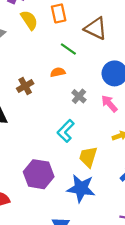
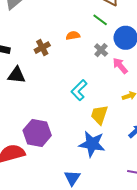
green line: (68, 49) -> (100, 20), moved
gray cross: (79, 96) -> (101, 50), moved
purple hexagon: (39, 174) -> (37, 133), moved

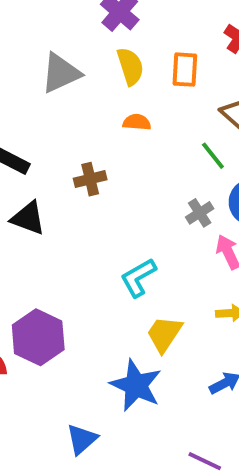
orange semicircle: (73, 36) -> (137, 122), moved

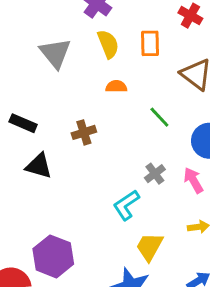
gray triangle: (61, 73) -> (55, 53), turned -40
green line: (213, 156) -> (159, 117), moved
gray cross: (200, 213) -> (155, 174), moved

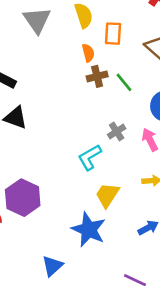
orange rectangle: (150, 43) -> (113, 34), moved
orange semicircle: (116, 86) -> (88, 53), turned 72
brown cross: (84, 132) -> (97, 76), moved

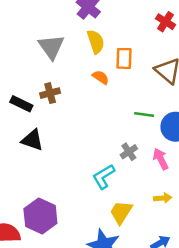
orange semicircle: (88, 53) -> (101, 77), turned -42
brown cross: (97, 76) -> (50, 93), moved
green line: (124, 82) -> (144, 115), moved, turned -42

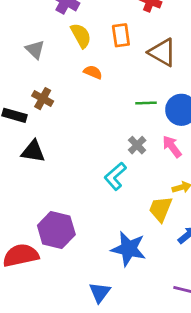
gray triangle: (51, 47) -> (35, 50), size x0.7
orange rectangle: (124, 58) -> (121, 35), moved
brown cross: (50, 93) -> (43, 99), turned -36
yellow trapezoid: (121, 212) -> (160, 209), moved

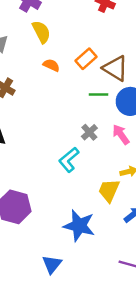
orange rectangle: (121, 35) -> (86, 59), moved, turned 55
brown triangle: (162, 52) -> (115, 68), moved

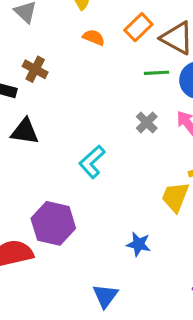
cyan L-shape: (69, 160) -> (92, 162), moved
blue star: (79, 226) -> (139, 244), size x0.6

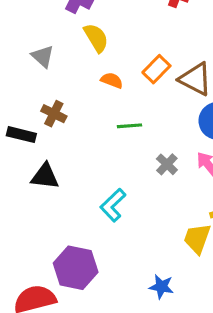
green line: (157, 73) -> (129, 126), moved

